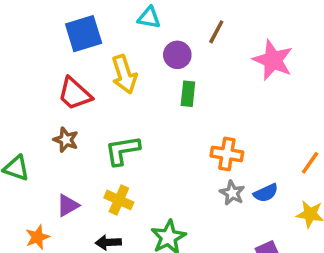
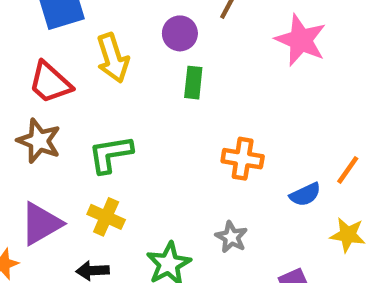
brown star: (66, 140) -> (39, 141), size x1.4
gray star: (232, 193) -> (231, 237), moved
blue semicircle: (266, 193) -> (305, 195), moved
purple triangle: (68, 205) -> (41, 224), size x1.5

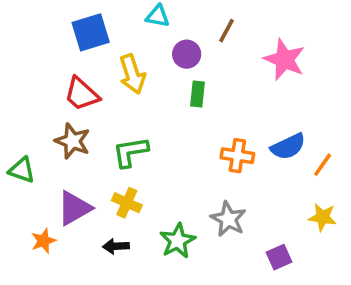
blue semicircle: (305, 195) -> (288, 147), moved, size x1.4
gray star: (231, 237) -> (228, 219), size x1.4

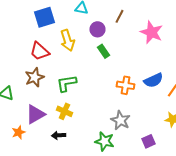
green rectangle: (197, 94) -> (103, 51), turned -40
brown star: (72, 141) -> (34, 77), turned 30
green star: (178, 241) -> (104, 141), moved, turned -30

